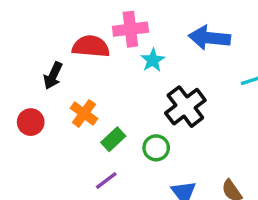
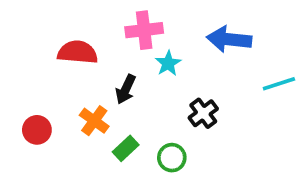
red semicircle: (91, 46) -> (78, 52), moved
black arrow: (53, 76) -> (126, 89), moved
black cross: (185, 107) -> (203, 113), size x0.7

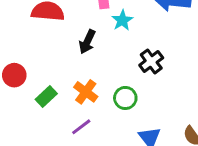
orange cross: (94, 121) -> (86, 92), moved
green rectangle: (126, 148) -> (46, 96), moved

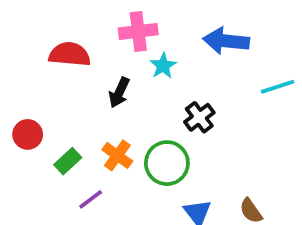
green circle: (125, 98) -> (167, 163), size x1.5
purple line: (81, 127) -> (91, 199), moved

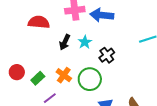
blue arrow: (226, 41) -> (102, 15), moved
cyan star: (163, 66) -> (85, 42), moved
red circle: (28, 134) -> (17, 72), moved

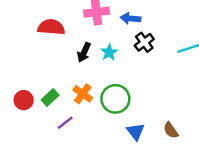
blue arrow: (102, 15) -> (131, 18), size x0.7
black cross: (107, 55) -> (144, 42), moved
red circle: (17, 72) -> (24, 100), moved

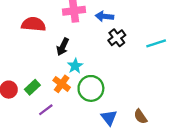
cyan star: (109, 52) -> (75, 66), moved

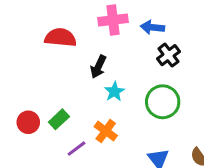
orange cross: (62, 84) -> (106, 131), moved
green circle: (91, 88) -> (163, 102), moved

